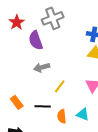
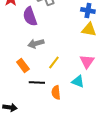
orange rectangle: (17, 102) -> (23, 65), moved
cyan triangle: (83, 114) -> (78, 81), moved

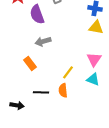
yellow line: (54, 62) -> (68, 72), moved
cyan triangle: (78, 81) -> (93, 79), moved
black line: (37, 82) -> (41, 92), moved

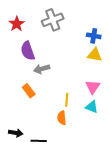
purple semicircle: (37, 14) -> (28, 51), moved
yellow line: (68, 72) -> (67, 100), turned -32
black line: (41, 92) -> (39, 141), moved

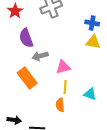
pink triangle: (93, 87) -> (63, 67), moved, turned 42
orange rectangle: (29, 91) -> (27, 78), size x1.5

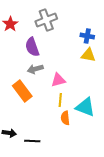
purple semicircle: (26, 38) -> (32, 47), moved
cyan triangle: (90, 94) -> (85, 107), size x1.5
orange semicircle: (60, 105) -> (65, 118), moved

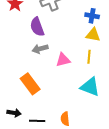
orange rectangle: (22, 91) -> (30, 84), moved
yellow line: (60, 100) -> (89, 57), moved
orange semicircle: (65, 118) -> (65, 119), moved

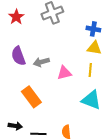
purple semicircle: (37, 27) -> (18, 56), moved

